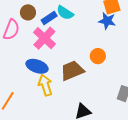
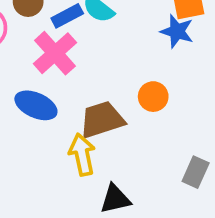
yellow arrow: (45, 85) -> (82, 155), moved

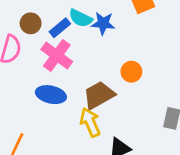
blue star: (177, 31) -> (103, 23), moved

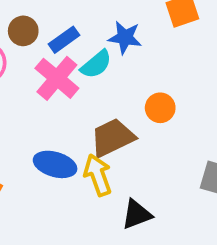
cyan semicircle: (81, 18) -> (96, 64), moved, turned -70
blue ellipse: (51, 95) -> (55, 164), moved

